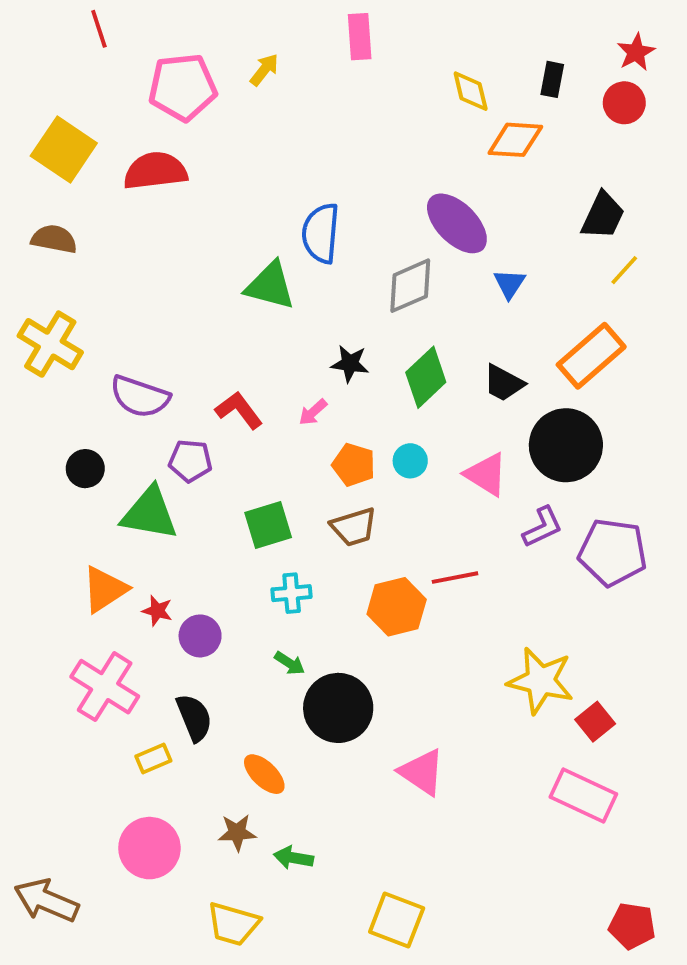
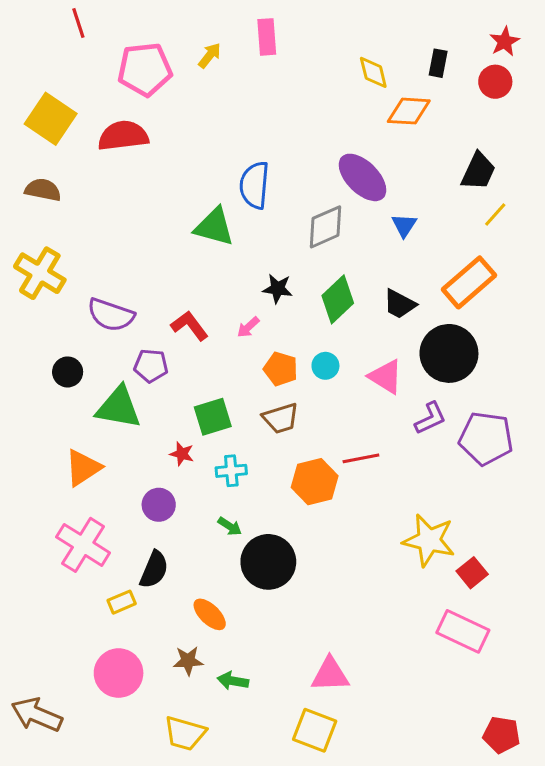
pink rectangle: (360, 37) -> (267, 37), moved
red star: (157, 611) -> (182, 454), moved
black semicircle: (194, 718) -> (154, 570), turned 45
pink triangle: (422, 772) -> (330, 675), moved, turned -36

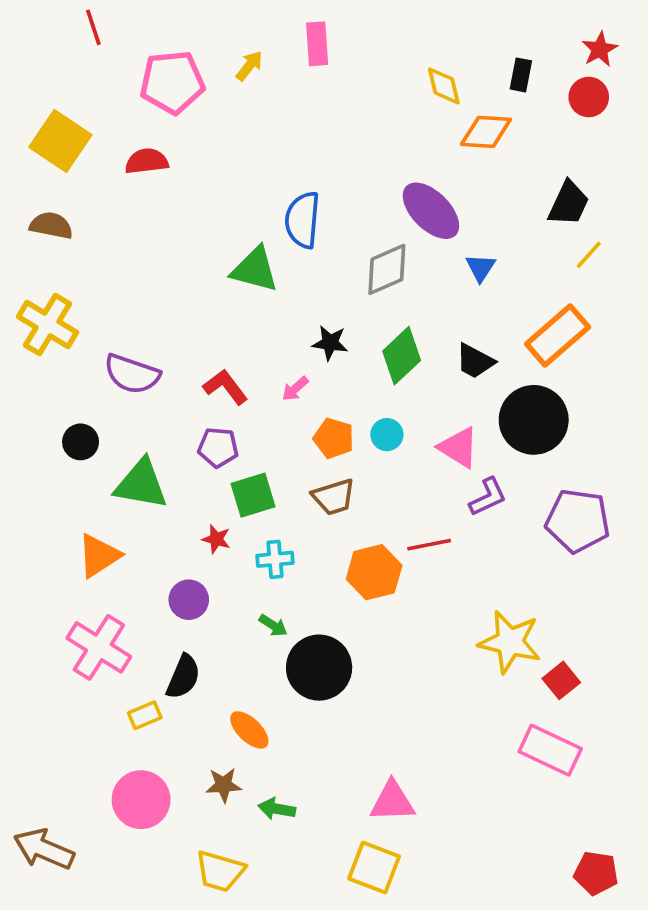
red semicircle: (123, 136) -> (147, 161), size x0.7
purple pentagon: (151, 366) -> (218, 447), moved
purple L-shape: (430, 418) -> (488, 497), moved

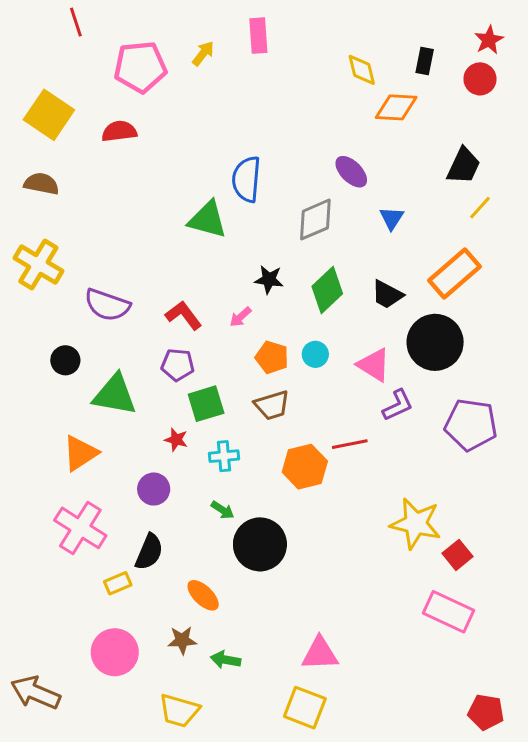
purple ellipse: (431, 211) -> (351, 172), size x0.7

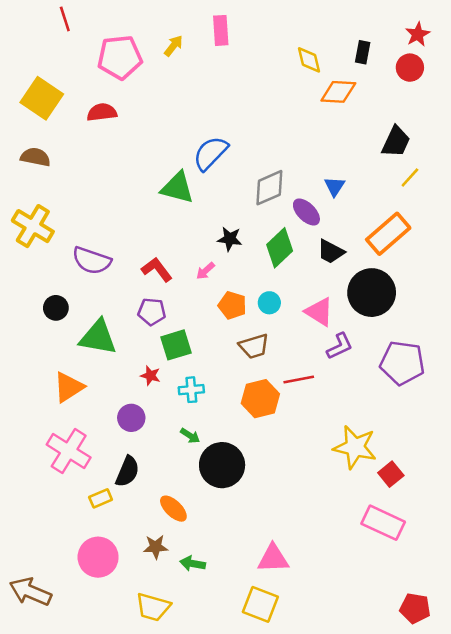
purple ellipse: (351, 172) -> (306, 212), moved
blue semicircle: (246, 179) -> (211, 153), turned 39
brown trapezoid: (272, 405) -> (254, 346), moved

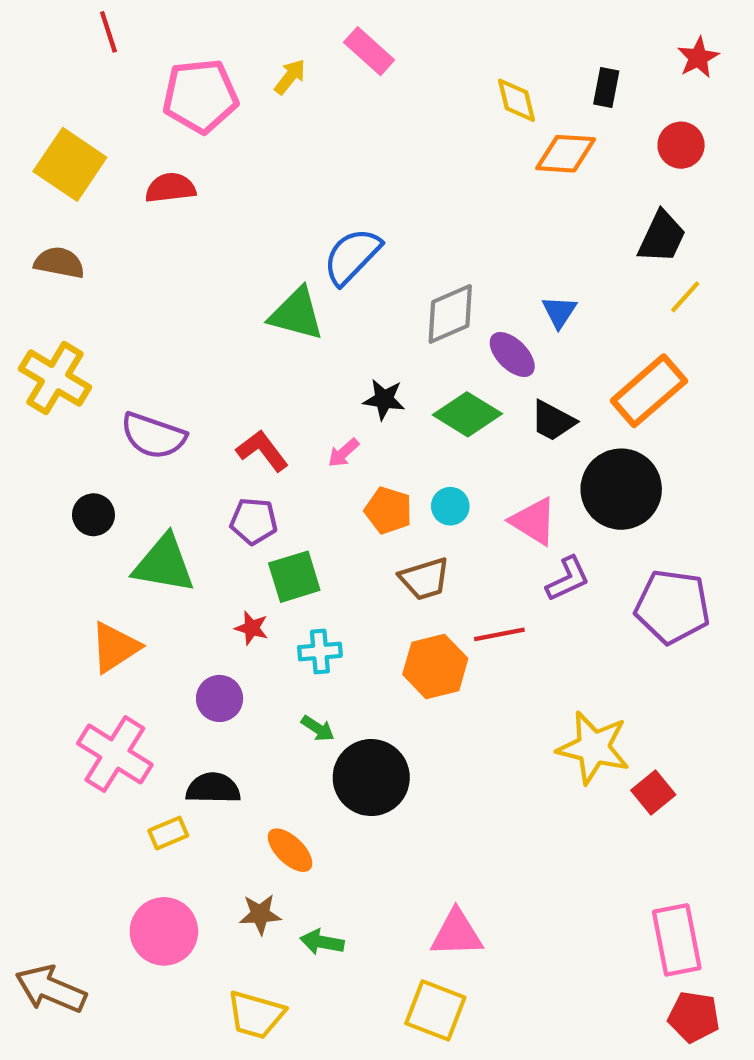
pink rectangle: (221, 30) -> (369, 51), turned -44
red circle: (410, 68) -> (681, 145), moved
green diamond: (280, 248) -> (467, 414), turned 75
black semicircle: (127, 471) -> (213, 788), turned -112
pink rectangle: (383, 523) -> (677, 940), moved, turned 54

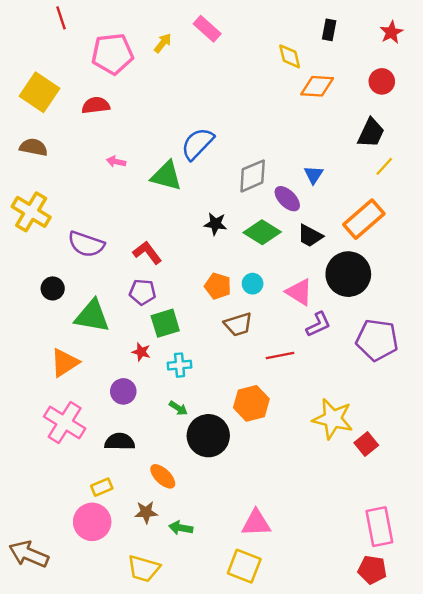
black rectangle: (606, 87) -> (329, 30), moved
pink arrow: (343, 453) -> (116, 162), moved, turned 54
orange hexagon: (435, 666) -> (251, 403), moved
yellow rectangle: (168, 833) -> (102, 487), moved
red pentagon: (694, 1017) -> (372, 570), moved

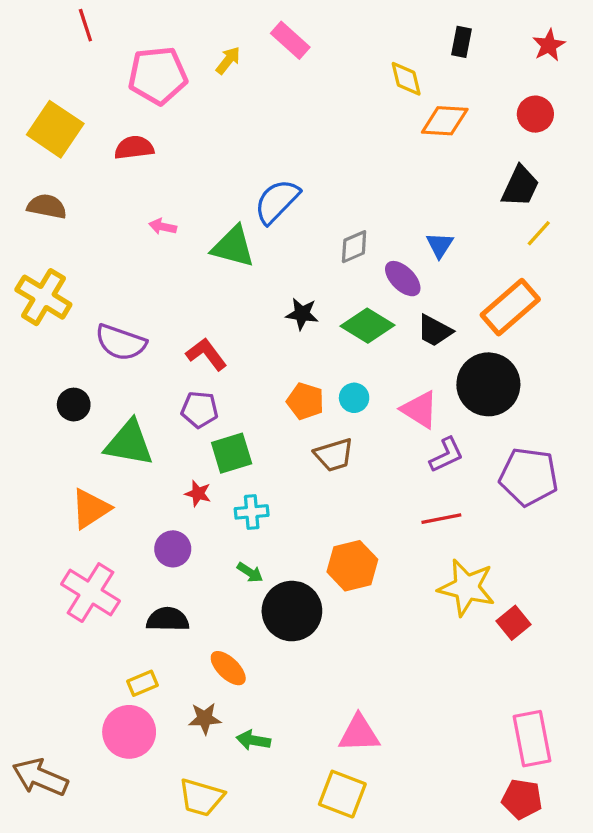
gray diamond: (253, 176) -> (354, 247), size x0.7
red line: (280, 355) -> (441, 519), moved

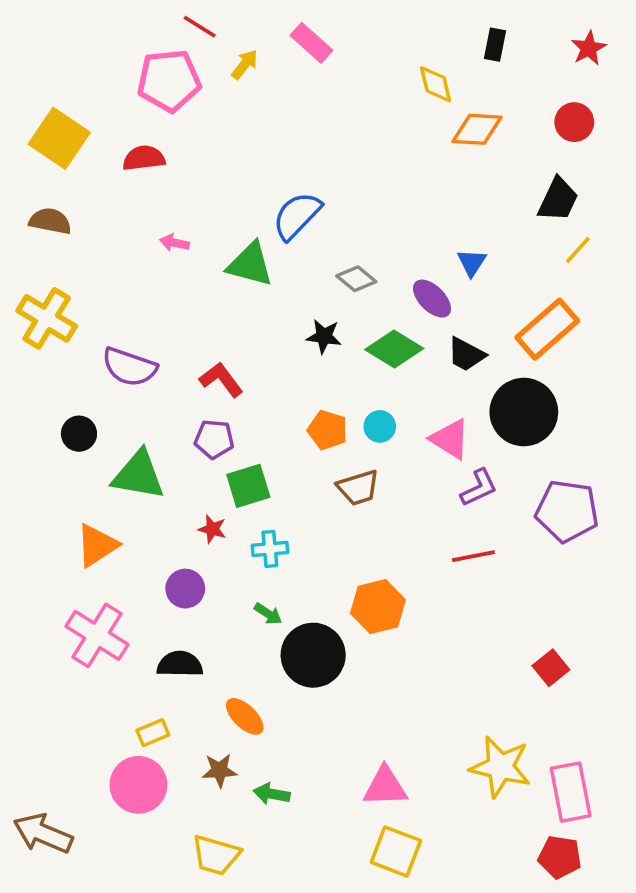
red line: (85, 25) -> (200, 27), moved, turned -40
gray diamond: (354, 247) -> (356, 279), moved, turned 63
yellow star: (467, 588) -> (500, 767), moved
yellow square: (342, 794) -> (396, 851), moved

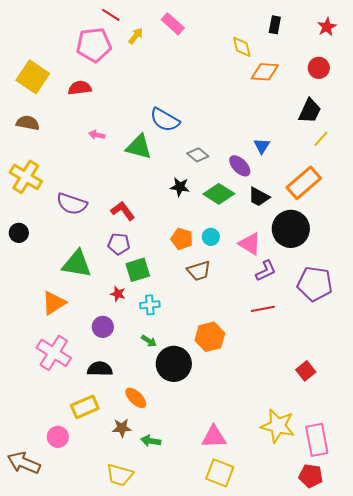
blue semicircle: (297, 216) -> (165, 120), turned -104
black circle: (79, 434) -> (19, 233), moved
yellow rectangle: (153, 733) -> (85, 407), size x1.5
pink circle: (138, 785) -> (58, 437), moved, size x0.7

